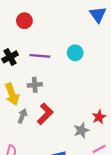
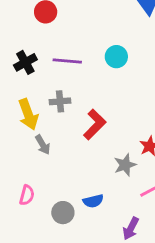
red L-shape: (45, 114) -> (95, 124), moved
gray arrow: (22, 116) -> (43, 145), turned 128

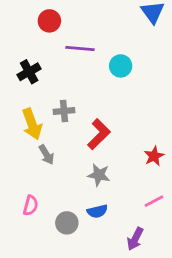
purple line: (67, 61) -> (80, 48), moved
gray star: (125, 165) -> (99, 175), moved, turned 30

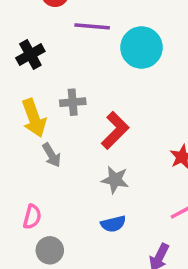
cyan circle: (121, 66) -> (141, 48), size x1.5
gray circle: (67, 223) -> (50, 250), moved

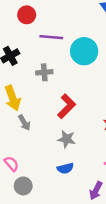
gray cross: (73, 102) -> (44, 72), moved
pink semicircle: (32, 217) -> (11, 164), turned -56

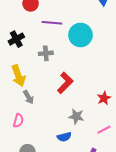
gray star: (67, 139) -> (76, 116), moved
pink semicircle: (11, 164) -> (18, 121), moved, turned 56

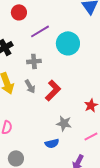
purple line: (52, 23) -> (40, 31), turned -36
gray arrow: (29, 97) -> (30, 86), moved

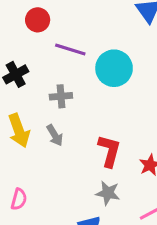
purple line: (40, 31) -> (70, 50), turned 48
red L-shape: (53, 90) -> (109, 151), moved, turned -30

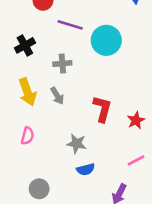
gray star: (108, 193) -> (77, 144), moved
pink semicircle: (19, 199) -> (27, 136), moved

